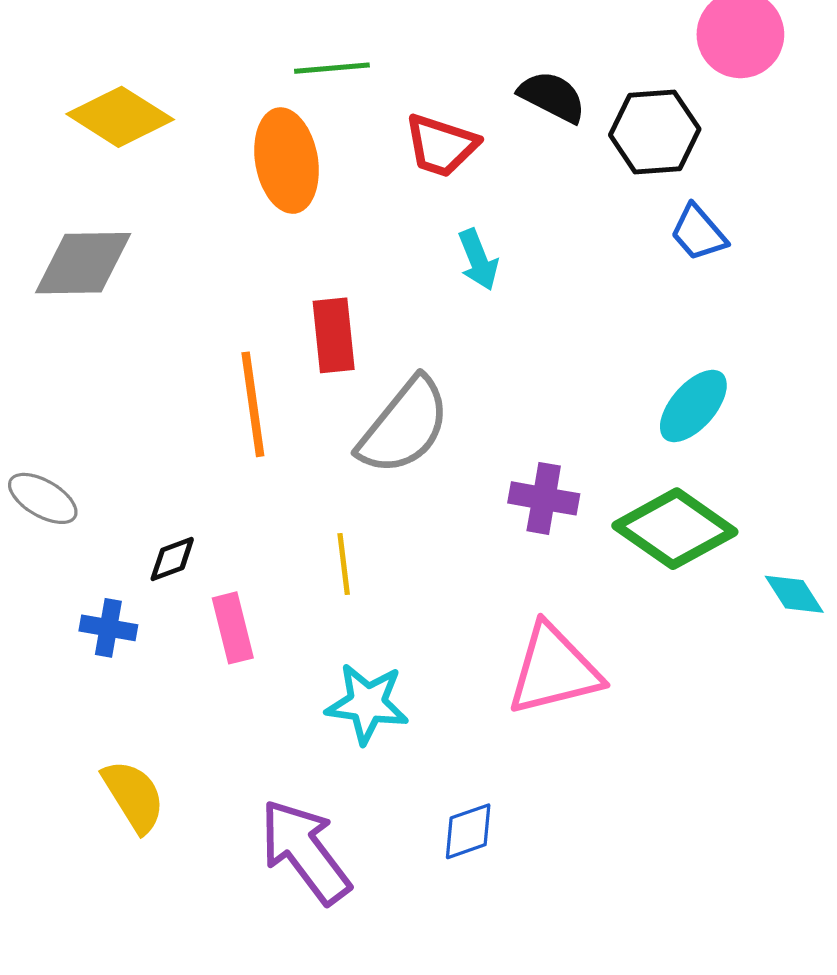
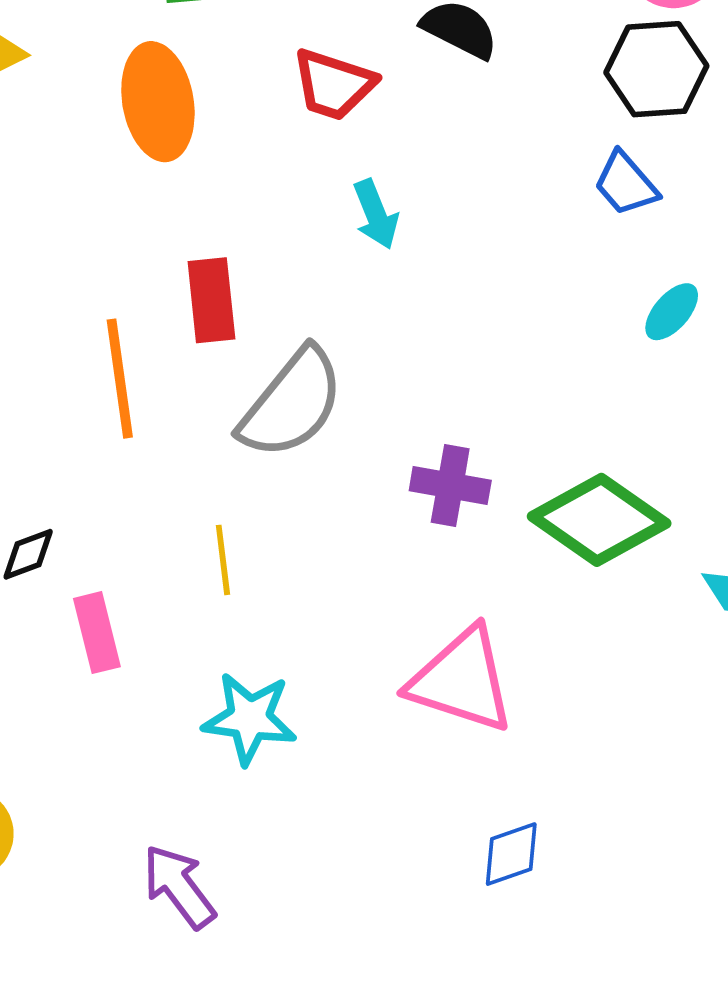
black hexagon: (655, 132) -> (656, 69), moved
cyan ellipse: (693, 406) -> (672, 312), moved, size x0.7
pink triangle: (554, 670) -> (462, 680), turned 32
blue diamond: (468, 831) -> (511, 854), moved
purple arrow: (305, 851) -> (179, 886), size x0.7

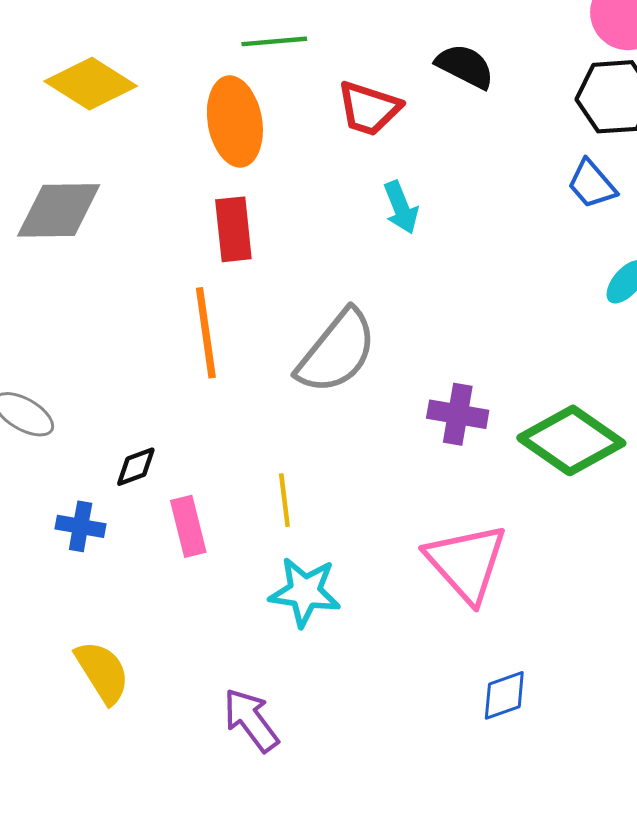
red rectangle: (211, 300) -> (233, 229), moved
yellow line: (223, 560) -> (284, 500), moved
pink triangle: (462, 680) -> (466, 563), turned 30

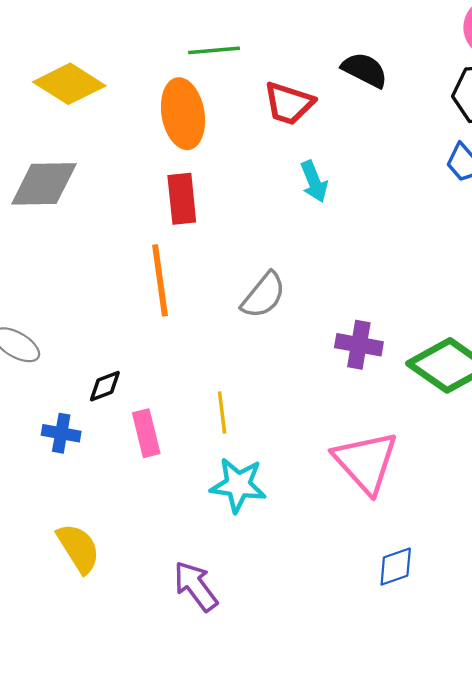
gray semicircle: (337, 352) -> (263, 295), size x0.7

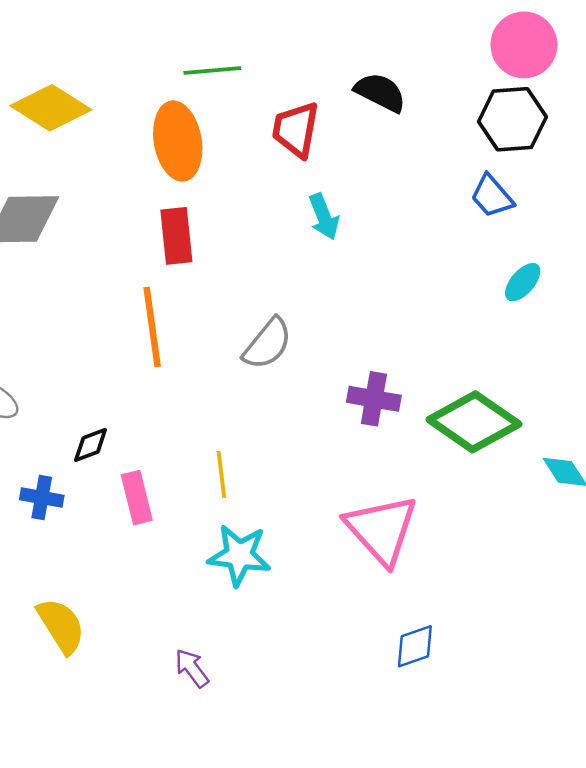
red trapezoid: (289, 103) -> (296, 130), turned 82
purple arrow: (196, 586) -> (192, 668), size x0.7

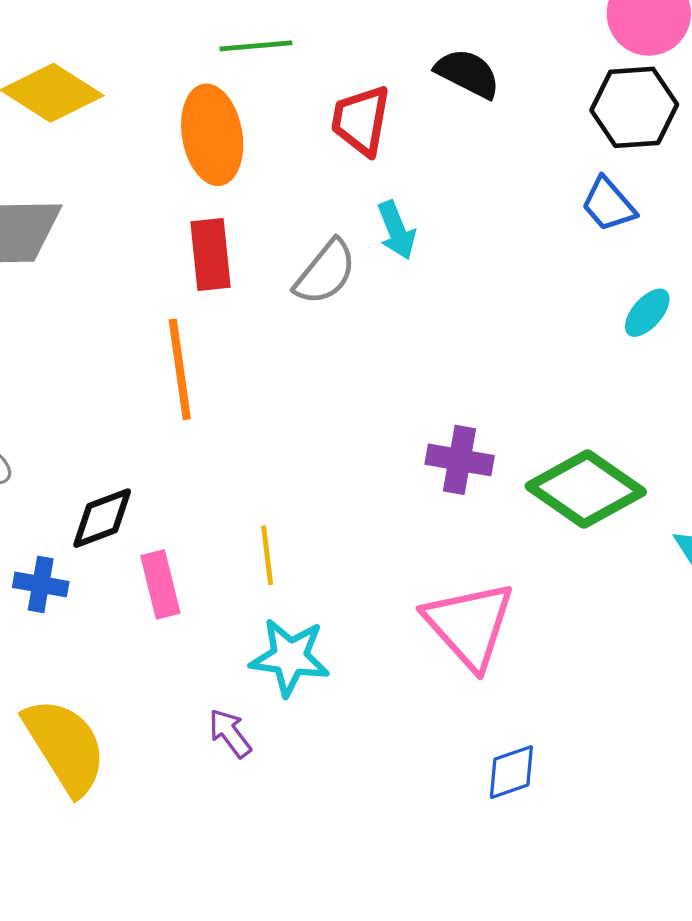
gray semicircle: (267, 344) -> (325, 272), moved
black diamond: (91, 445) -> (102, 518), size x1.4
yellow semicircle: (61, 626) -> (65, 746), size x1.4
purple arrow: (192, 668) -> (230, 733), moved

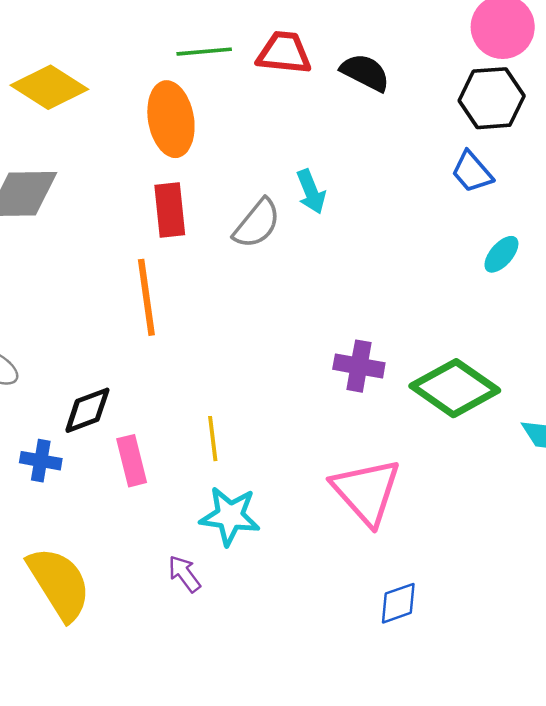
red trapezoid: (361, 120) -> (284, 53), moved, turned 86

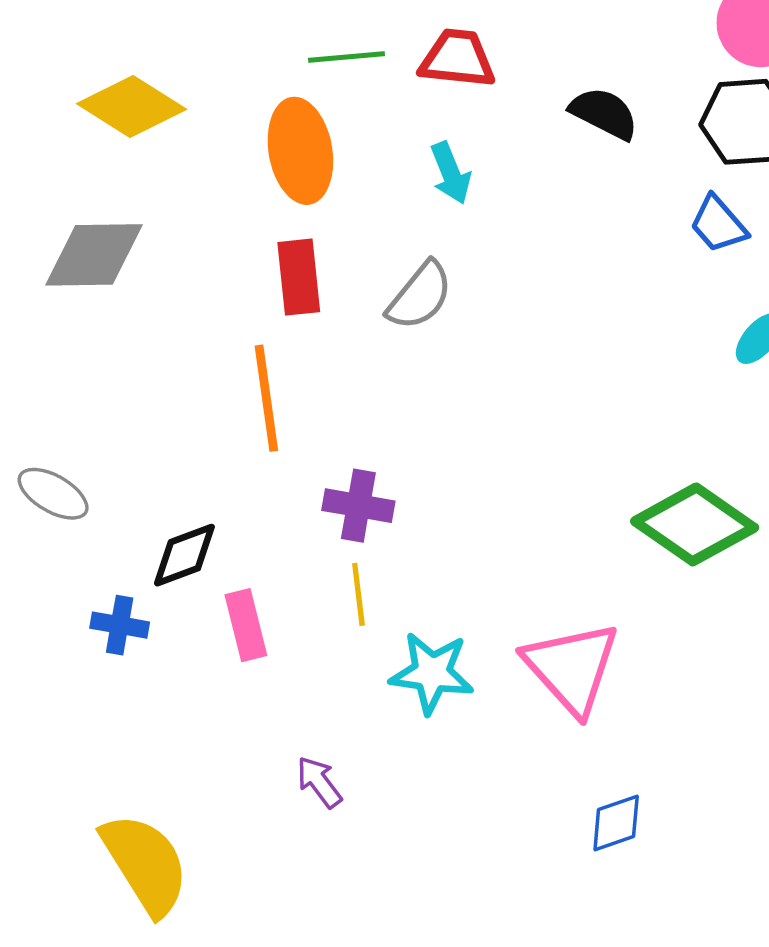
black semicircle: (365, 72) -> (604, 113), moved
cyan arrow: (311, 192) -> (451, 173), moved
purple cross: (359, 366) -> (358, 506), moved
cyan star: (230, 516) -> (432, 673), moved
yellow semicircle: (59, 584) -> (145, 864), moved

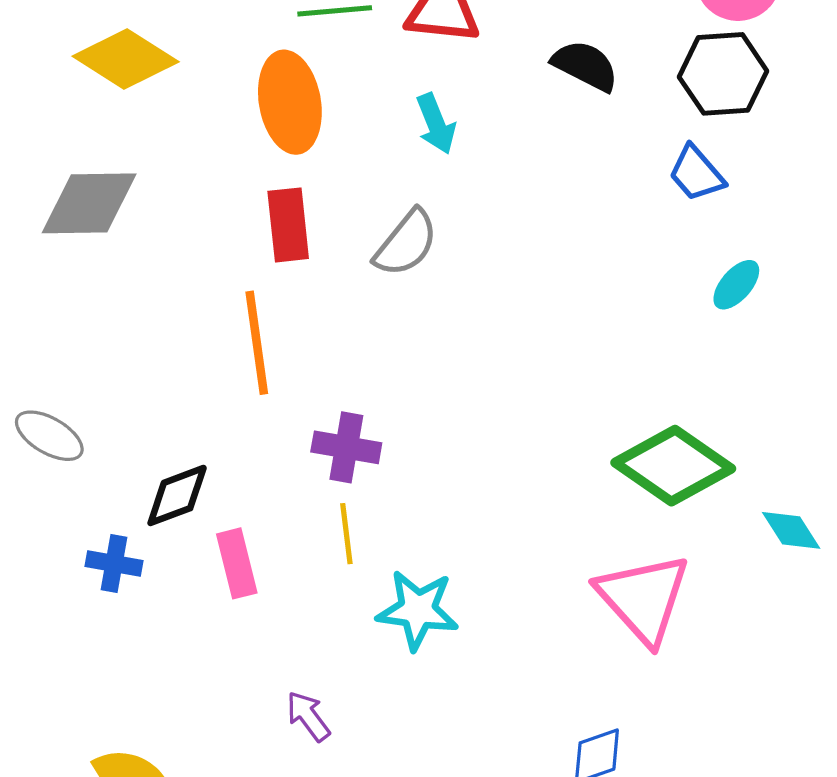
pink triangle: (572, 668) -> (643, 598), moved

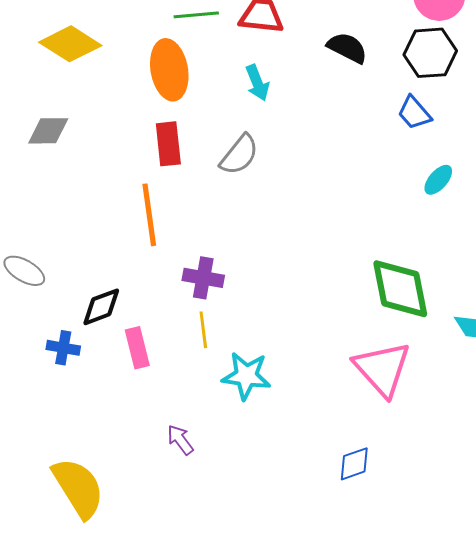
gray diamond: (89, 203) -> (48, 131), size x0.7
green diamond: (673, 466) -> (400, 289), turned 44

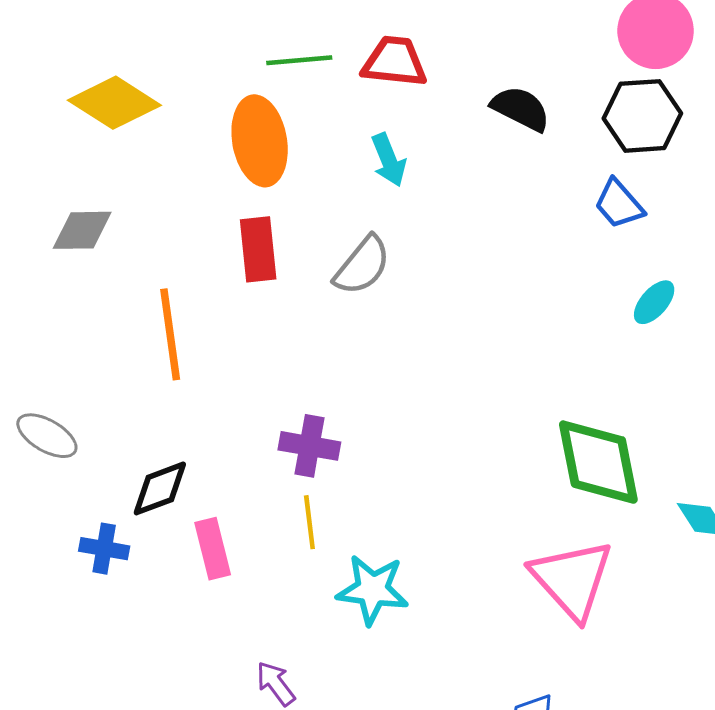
orange line: (149, 215) -> (170, 334), moved

